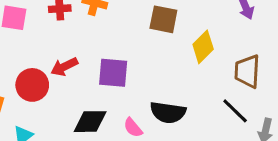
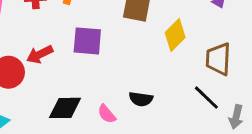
purple square: (113, 73) -> (87, 41), moved
black semicircle: (168, 112) -> (141, 99), size x0.7

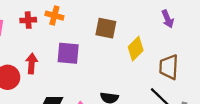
red arrow: (40, 54) -> (32, 64), turned 120

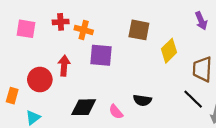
orange cross: (54, 16) -> (84, 30), moved

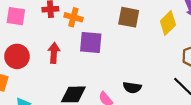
yellow diamond: (169, 51) -> (168, 23), moved
red circle: (40, 80) -> (17, 56), moved

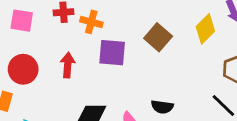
brown square: (129, 17) -> (158, 37), moved, turned 30

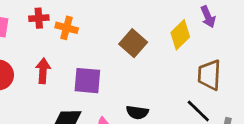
purple square: (112, 53) -> (87, 81), moved

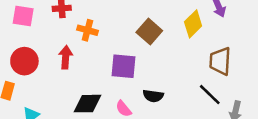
orange cross: (67, 28) -> (87, 30), moved
purple square: (87, 81) -> (124, 66), moved

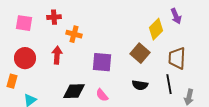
brown square: (149, 31) -> (140, 53), moved
black line: (210, 95) -> (169, 84), turned 36
black semicircle: (153, 96) -> (140, 85), moved

